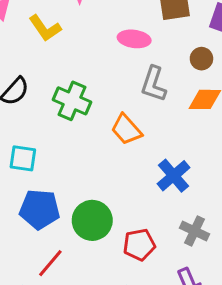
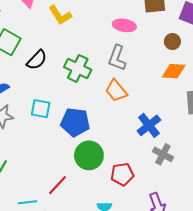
gray L-shape: (154, 84) -> (117, 58), moved
blue pentagon: (40, 209) -> (75, 122), moved
gray cross: (195, 231) -> (163, 154), moved

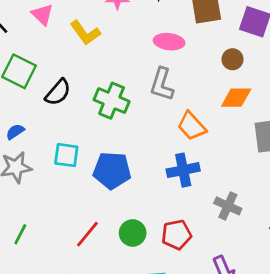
orange trapezoid: (116, 91) -> (192, 126), moved
blue cross: (149, 125) -> (183, 170), moved, turned 30
green circle: (89, 155) -> (133, 233), moved, size x0.7
red line: (58, 185) -> (87, 234), moved

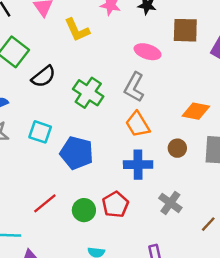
brown circle: (232, 59) -> (177, 148), moved
orange trapezoid: (192, 126) -> (138, 124), moved
red pentagon: (176, 235) -> (115, 205), moved, turned -30

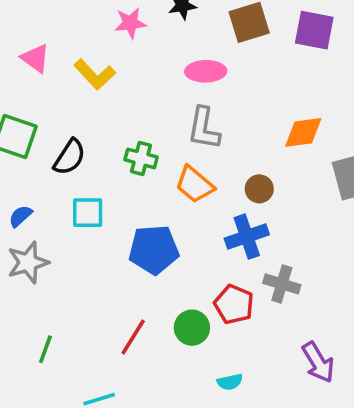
green cross: (88, 93) -> (141, 158), size x0.7
orange trapezoid: (138, 124) -> (195, 185), moved
cyan square: (40, 132) -> (88, 213), moved
brown circle: (177, 148) -> (259, 189), moved
gray cross: (170, 203) -> (282, 284), moved

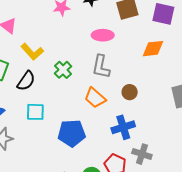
yellow L-shape: (95, 74) -> (32, 52), moved
orange diamond: (303, 132) -> (153, 49), moved
green cross: (141, 158) -> (63, 70), moved, turned 30
brown circle: (259, 189) -> (130, 92), moved

